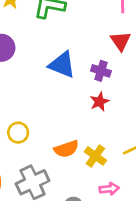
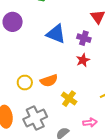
orange semicircle: (66, 149) -> (49, 81), moved
yellow cross: (95, 156) -> (69, 99), moved

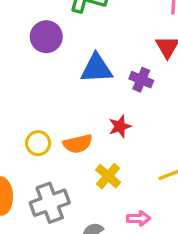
purple circle: (13, 22) -> (46, 37), moved
blue triangle: (56, 34) -> (96, 68), turned -30
red star: (83, 60) -> (120, 126), moved

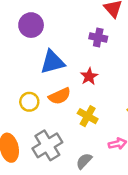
purple circle: (46, 37) -> (31, 25), moved
blue triangle: (96, 68) -> (52, 62), moved

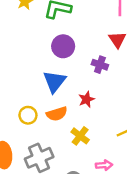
purple circle: (31, 25) -> (63, 46), moved
blue triangle: (52, 62) -> (54, 81), turned -45

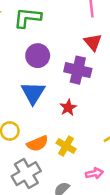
purple cross: (100, 65) -> (78, 70), size x1.5
orange semicircle: (57, 114) -> (37, 143), moved

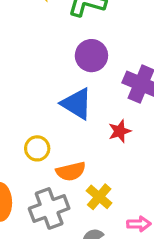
blue triangle: (33, 93) -> (77, 104), turned -40
yellow cross: (66, 146) -> (99, 197), moved

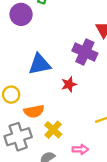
purple circle: (91, 56) -> (21, 14), moved
blue triangle: (77, 104) -> (40, 64), turned -45

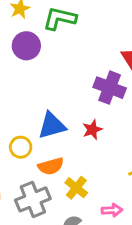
blue triangle: (40, 64) -> (52, 126), moved

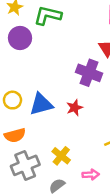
yellow circle: (21, 147) -> (12, 100), moved
orange semicircle: (51, 166) -> (15, 135), moved

